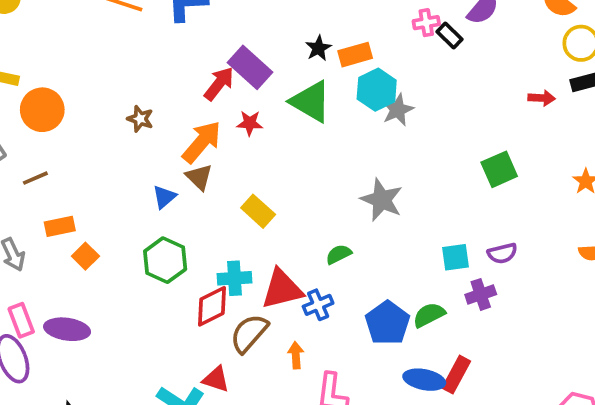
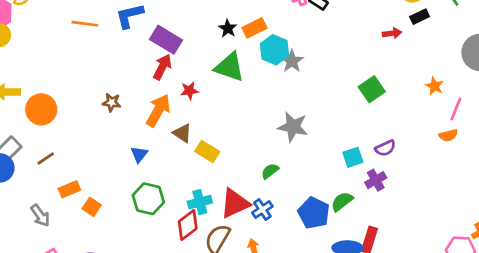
purple rectangle: (250, 67) -> (166, 40), moved
brown triangle: (199, 177) -> (182, 133), moved

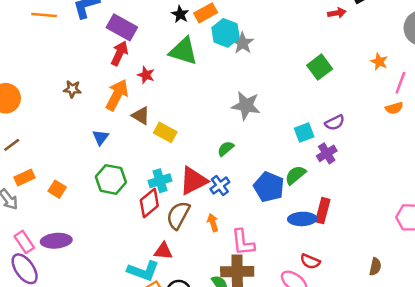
red star: (189, 91) -> (146, 75), turned 30
orange rectangle: (69, 189) -> (24, 178), moved

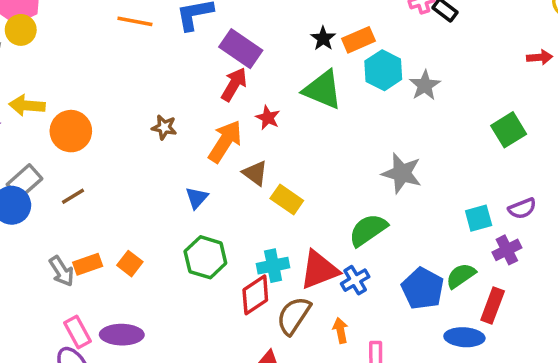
gray star: (243, 43) -> (425, 85), moved
green semicircle: (226, 149) -> (368, 230), size x1.6
orange rectangle: (24, 178) -> (88, 264), moved
red rectangle: (323, 211) -> (493, 306), moved

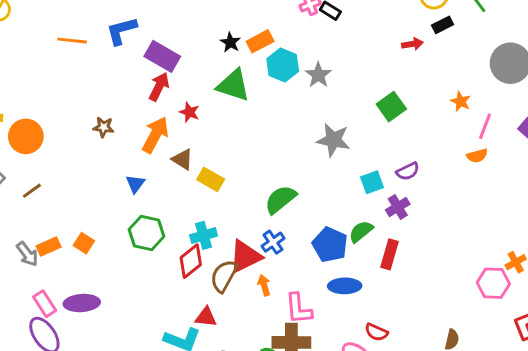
gray star: (402, 173) -> (333, 140), moved
red triangle: (319, 270) -> (245, 256), moved
blue ellipse: (464, 337) -> (345, 286), moved

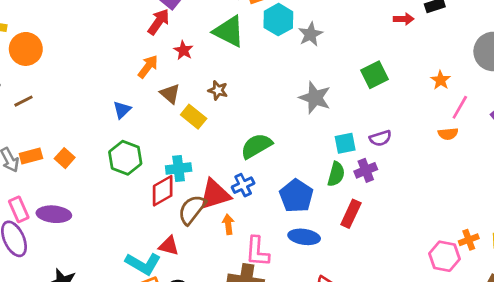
brown star: (104, 127) -> (218, 90), moved
orange arrow: (155, 135) -> (148, 67), size x0.7
green semicircle: (361, 231) -> (336, 174), moved, turned 135

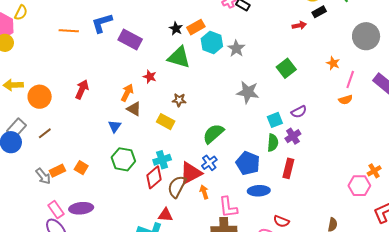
red arrow: (159, 22) -> (82, 89), moved
brown triangle: (170, 94) -> (134, 109), moved

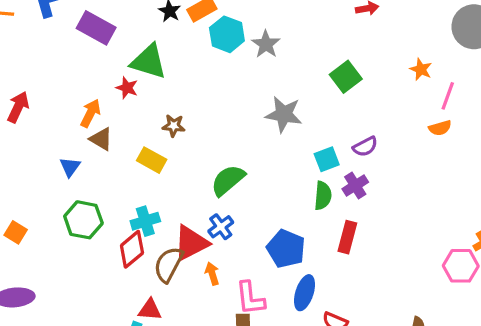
green triangle: (179, 57) -> (149, 62), moved
blue pentagon: (248, 163) -> (286, 249), moved
blue ellipse: (259, 191) -> (304, 293), moved, turned -70

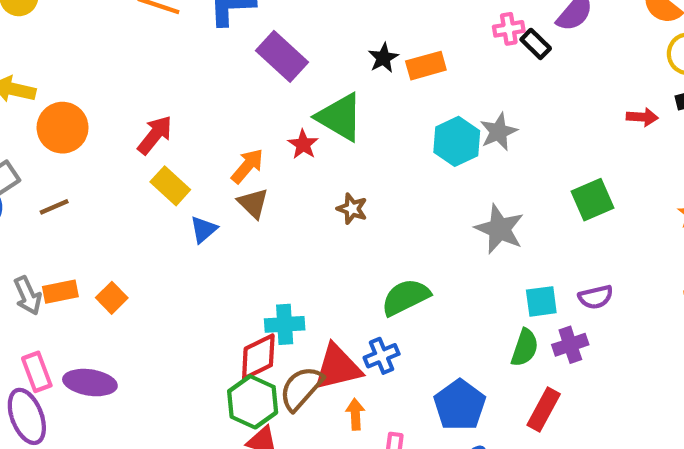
cyan hexagon: (227, 34) -> (457, 141), moved
yellow rectangle: (152, 160) -> (170, 186), moved
green hexagon: (83, 220) -> (253, 402), moved

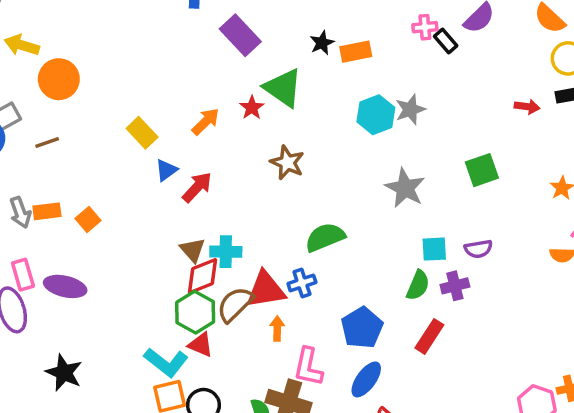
red arrow: (155, 135) -> (197, 187), moved
brown triangle: (253, 203) -> (193, 250), moved
brown star: (352, 209) -> (287, 163), size x1.4

